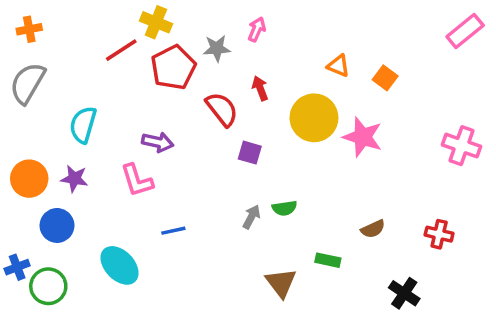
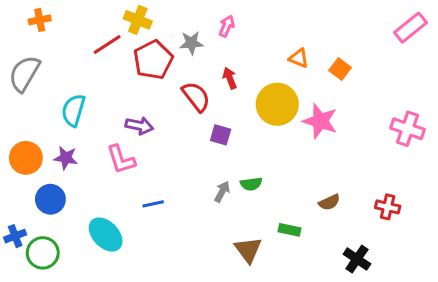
orange cross: (29, 29) -> (40, 20), moved

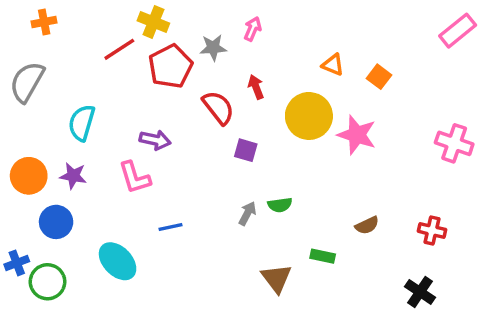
black cross: (357, 259) -> (420, 292), moved

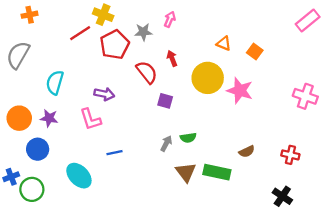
green rectangle: (323, 256) -> (217, 172), size x1.6
brown triangle: (276, 278) -> (186, 172), moved

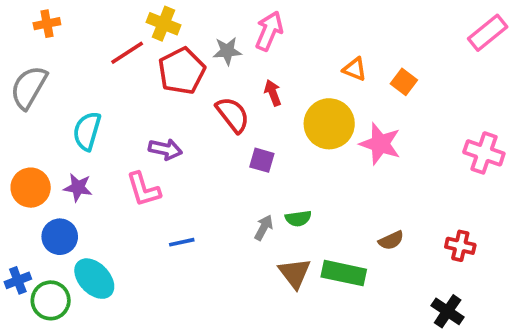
pink arrow: (170, 19) -> (269, 31), size x1.5
cyan ellipse: (79, 176) -> (94, 279), moved

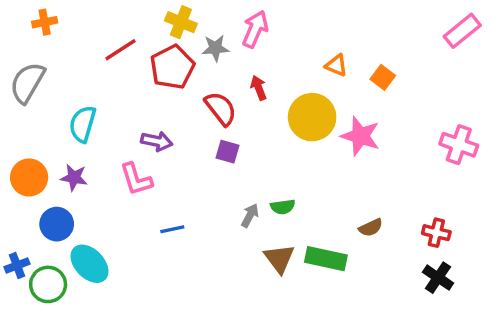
yellow cross: (163, 24) -> (181, 22), moved
purple square: (262, 160) -> (228, 152), moved
black cross: (448, 311) -> (438, 278), moved

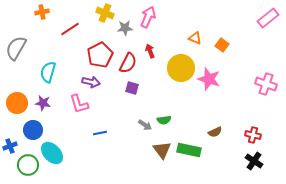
orange cross: (45, 22) -> (42, 12), moved
red pentagon: (172, 67) -> (100, 55), moved
red semicircle: (221, 108) -> (128, 63), turned 65
gray arrow: (250, 215) -> (145, 125), turned 96
blue cross: (17, 265) -> (10, 146), moved

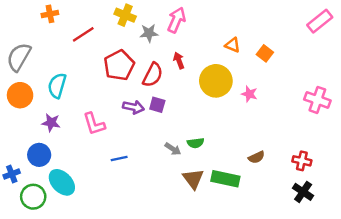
pink star: (209, 79) -> (249, 94), size x0.6
purple arrow: (91, 82) -> (133, 107), moved
orange circle: (17, 103) -> (20, 95), moved

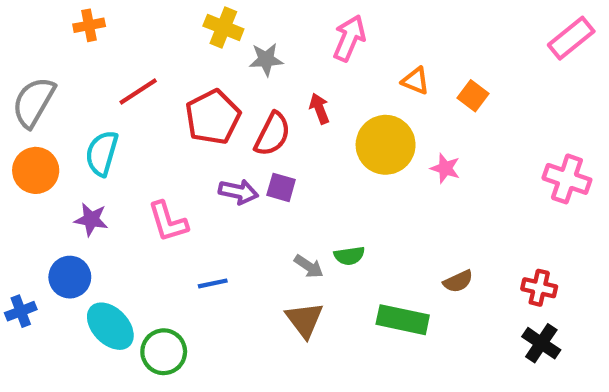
pink arrow: (176, 20) -> (349, 38), moved
red line: (83, 34) -> (138, 91), moved
brown triangle: (193, 179) -> (304, 320), moved
green circle: (33, 197) -> (164, 352), moved

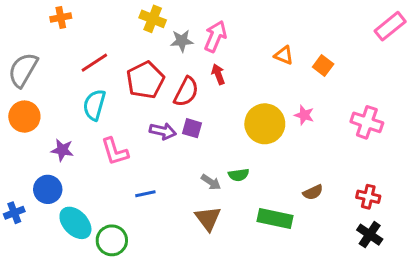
pink arrow: (349, 38) -> (215, 36), moved
yellow circle: (386, 145) -> (265, 124), moved
cyan semicircle: (102, 153) -> (94, 105), moved
pink cross: (567, 179) -> (367, 122), moved

